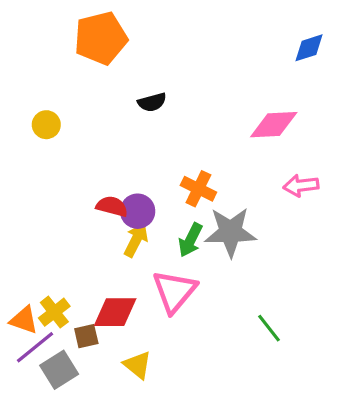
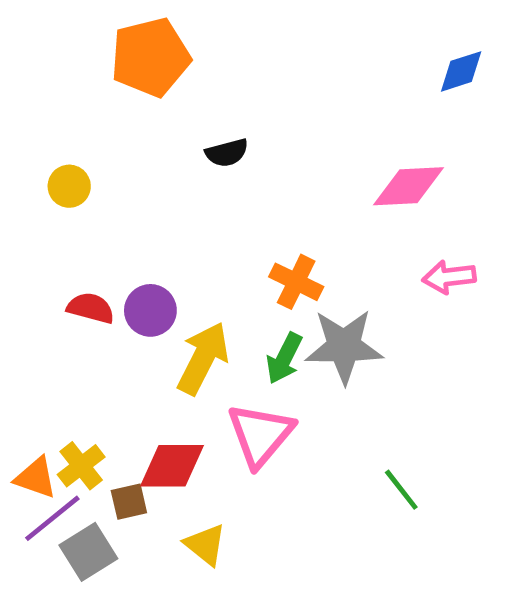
red semicircle: (112, 206) -> (91, 308), moved
purple circle: (138, 211) -> (150, 310), moved
yellow arrow: (136, 240) -> (203, 358), size x1.4

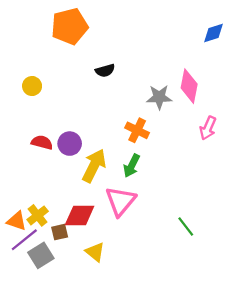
pink diamond: (408, 186) -> (189, 86), turned -76
pink arrow: (449, 277) -> (208, 128), turned -60
gray star: (344, 346) -> (159, 97), moved, size x0.7

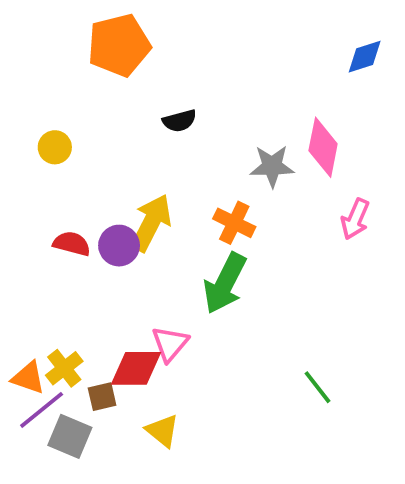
yellow arrow: (94, 166) -> (151, 223), moved
green arrow: (132, 166) -> (225, 283), size x1.5
pink triangle: (121, 201) -> (170, 344), moved, size x0.7
gray square: (41, 255) -> (70, 436), turned -35

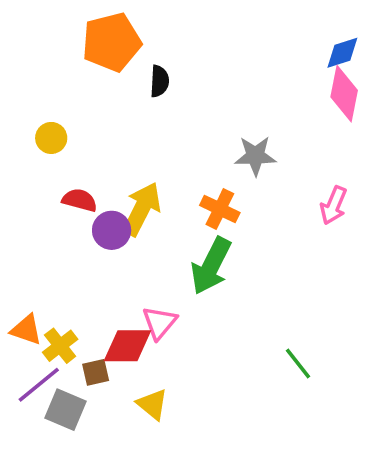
black semicircle: (179, 121) -> (159, 81), moved, turned -72
pink diamond: (323, 147) -> (344, 94), moved
red semicircle: (72, 244) -> (80, 200), moved
orange triangle: (28, 378) -> (26, 330), moved

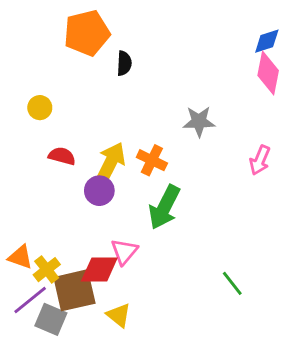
orange cross: (220, 209) -> (152, 160), moved
purple circle: (112, 230) -> (99, 191), moved
brown square: (96, 372) -> (74, 290), size x2.0

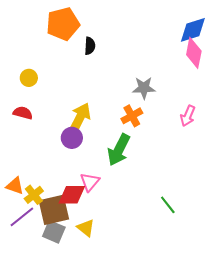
blue diamond: (267, 41) -> (193, 30), size x1.4
red semicircle: (62, 156) -> (23, 113), moved
orange cross: (152, 160) -> (132, 116), moved, turned 35
gray square: (51, 319) -> (54, 232), moved

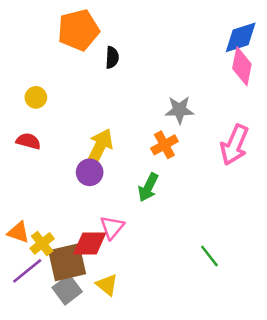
pink arrow: (188, 116) -> (234, 145), size x1.5
green arrow: (119, 150) -> (148, 187), size x0.7
gray square: (54, 232) -> (67, 290), turned 30

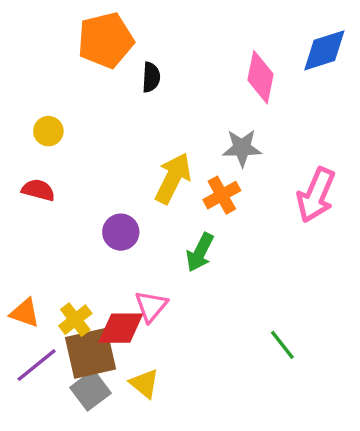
pink diamond: (242, 66) -> (260, 77), moved
yellow arrow: (100, 147) -> (173, 178), moved
yellow cross: (42, 243) -> (75, 320), moved

